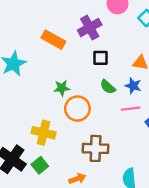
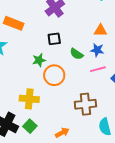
orange rectangle: (53, 40) -> (14, 23), moved
black square: (100, 58) -> (54, 39), moved
brown cross: (96, 148) -> (85, 104), moved

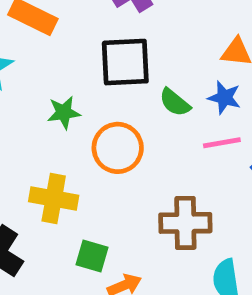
black square: (54, 39) -> (125, 62), size x1.6
green star: (39, 60) -> (64, 113), moved
green square: (30, 126) -> (92, 256), moved, turned -32

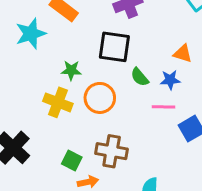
blue star: (224, 98) -> (170, 80), turned -30
yellow cross: (54, 199) -> (58, 102), moved
brown cross: (185, 223) -> (112, 151), moved

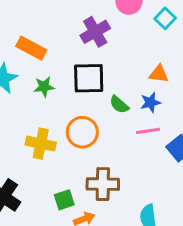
green star: (71, 70) -> (44, 87), moved
green square: (72, 160) -> (64, 200), turned -36

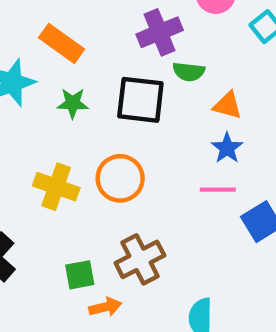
orange triangle: (159, 74) -> (228, 105), moved
blue star: (150, 102) -> (227, 148), turned -30
green semicircle: (119, 105) -> (189, 72), moved, turned -42
brown cross: (103, 184) -> (140, 259), turned -36

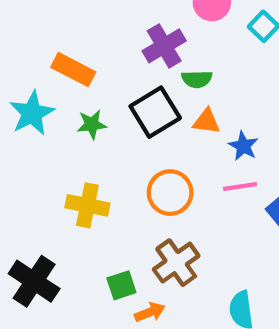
black square: (140, 100) -> (155, 112), turned -30
orange triangle: (228, 105) -> (206, 121), moved
orange circle: (120, 178) -> (170, 193), moved

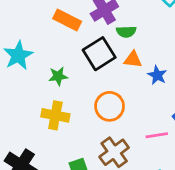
orange rectangle: (73, 70) -> (67, 20), moved
green star: (92, 124) -> (58, 76), moved
pink line: (240, 186) -> (157, 135), moved

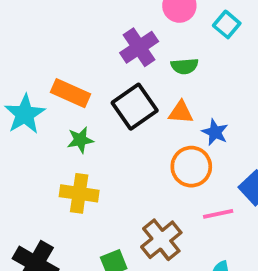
orange rectangle: (67, 20) -> (71, 93), moved
green semicircle: (126, 32) -> (185, 66), moved
orange circle: (110, 106) -> (191, 167), moved

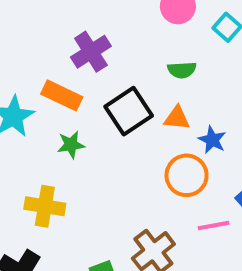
purple cross: (139, 47) -> (91, 52), moved
yellow cross: (79, 193) -> (45, 206), moved

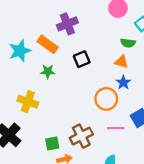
green semicircle: (182, 70) -> (128, 43), moved
black square: (129, 111) -> (82, 59), size x0.7
orange triangle: (177, 118) -> (121, 62), moved

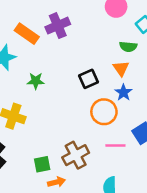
orange rectangle: (48, 44) -> (27, 34), moved
black square: (82, 59) -> (89, 79), moved
orange triangle: (121, 62) -> (121, 68), turned 40

